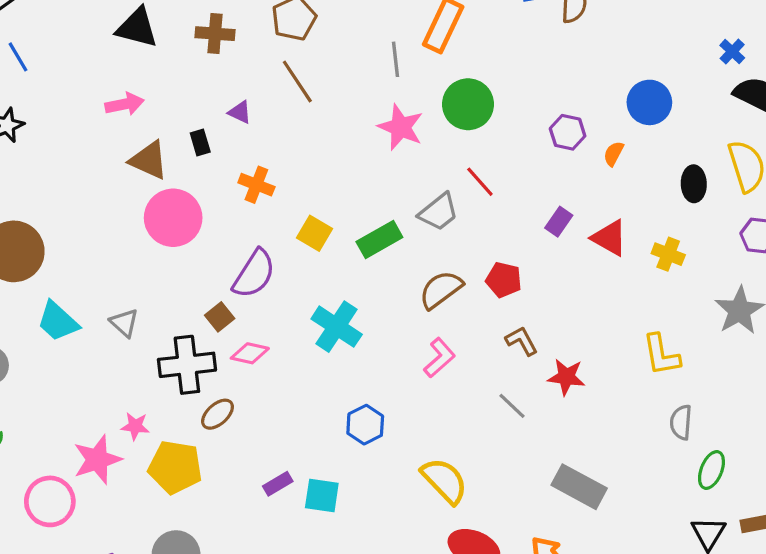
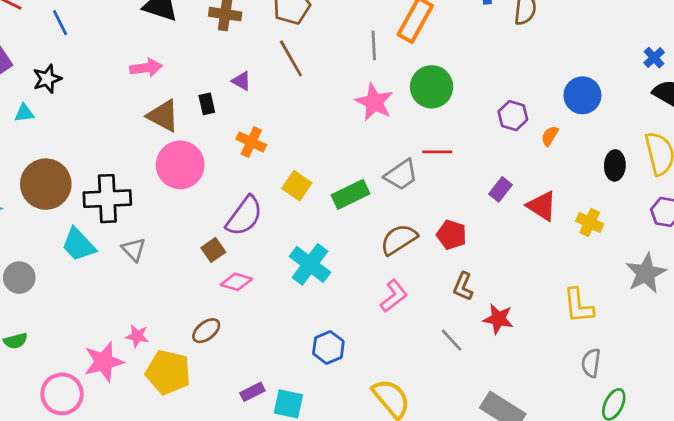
red line: (480, 182) -> (437, 152), turned -52
brown L-shape: (522, 341) -> (463, 286), turned -132
black cross: (187, 365) -> (107, 199), moved

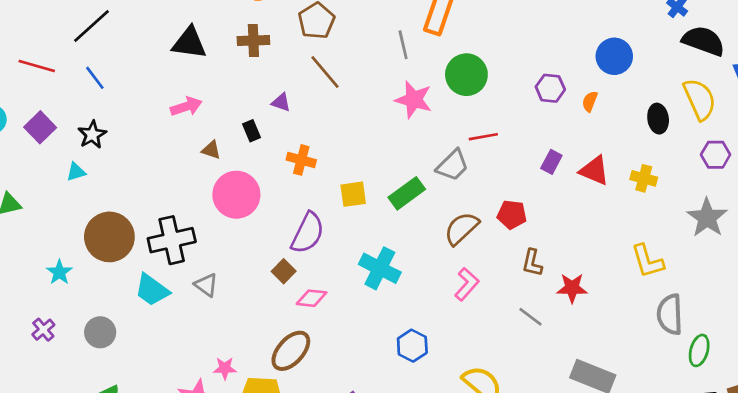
brown triangle: (163, 116) -> (211, 150), size x0.6
yellow square: (297, 186) -> (353, 194), turned -32
brown ellipse: (206, 331) -> (291, 351), size x1.5
gray semicircle: (591, 363) -> (670, 314), size x1.4

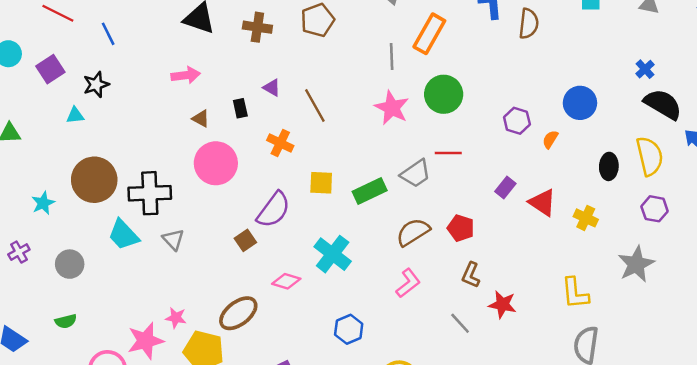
brown line: (325, 72) -> (315, 105), moved
pink diamond: (312, 298) -> (286, 281), moved

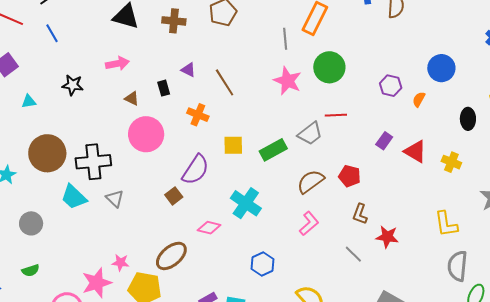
black star: (96, 85) -> (73, 85), moved, turned 30

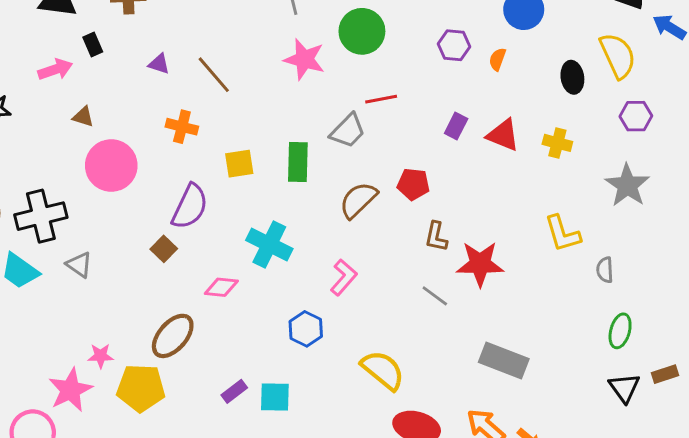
black rectangle: (164, 88) -> (93, 45), moved
green rectangle: (273, 150) -> (298, 162), turned -52
pink L-shape: (309, 224) -> (344, 277), moved
red star: (387, 237) -> (480, 264), size x1.4
gray semicircle: (457, 266) -> (605, 270), moved, size x0.6

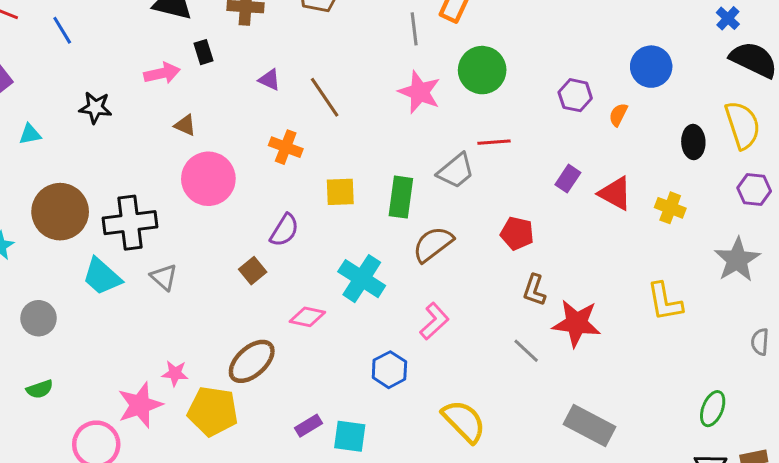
brown semicircle: (358, 200) -> (433, 244), moved
purple semicircle: (190, 207) -> (284, 230), size x0.7
gray semicircle: (605, 270) -> (760, 342), moved

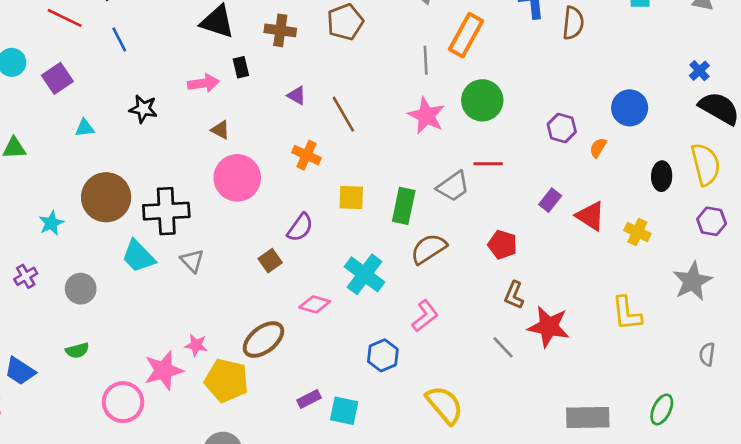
gray rectangle: (589, 425) -> (588, 417), moved, turned -33

